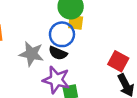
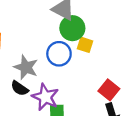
yellow square: (76, 22) -> (85, 45), moved
black semicircle: (58, 53) -> (20, 88), moved

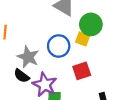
green circle: (72, 28) -> (91, 24), moved
red square: (109, 90) -> (82, 71), moved, turned 30

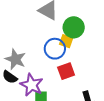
blue circle: (59, 46) -> (55, 49), moved

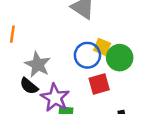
green circle: (74, 27) -> (120, 58), moved

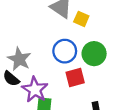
yellow square: (102, 47) -> (81, 19), moved

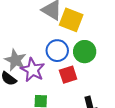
yellow square: (81, 19) -> (71, 20), size x1.6
purple star: (35, 90) -> (33, 70), moved

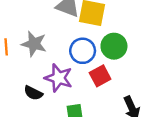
gray star: (15, 60) -> (34, 44), moved

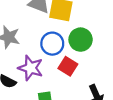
red square: (100, 76) -> (68, 66), turned -30

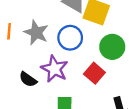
blue circle: (52, 44) -> (70, 38), moved

